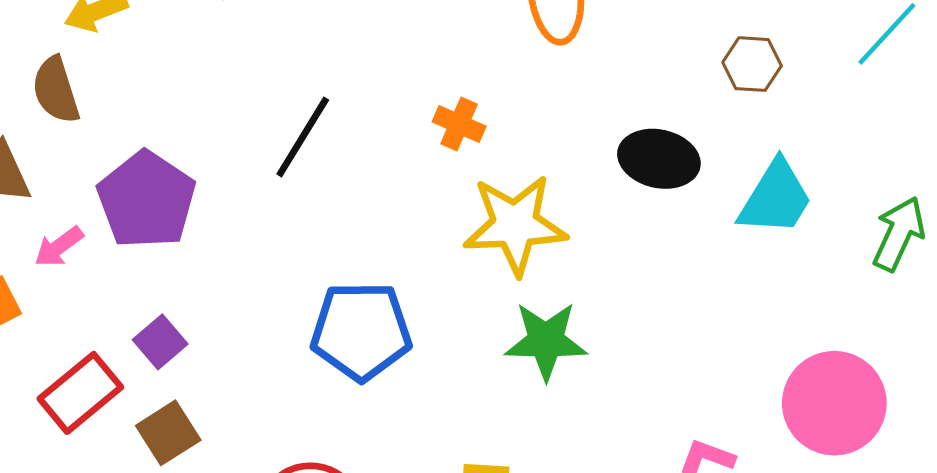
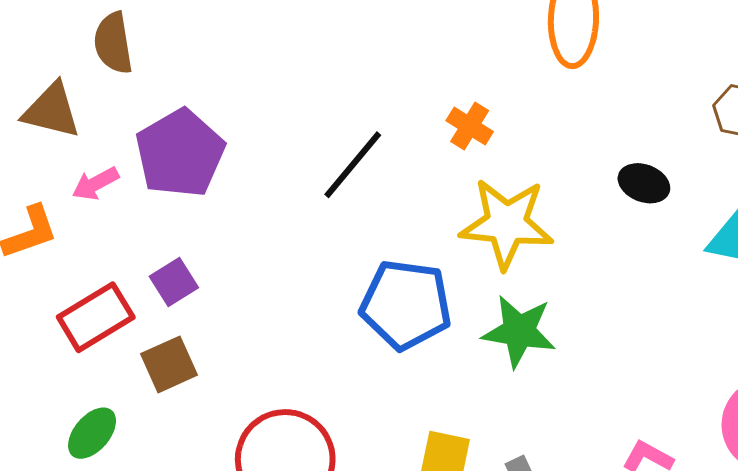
black line: (303, 137) -> (353, 165), moved
black ellipse: (659, 159) -> (644, 183), size x0.7
blue pentagon: (361, 331) -> (406, 305), moved

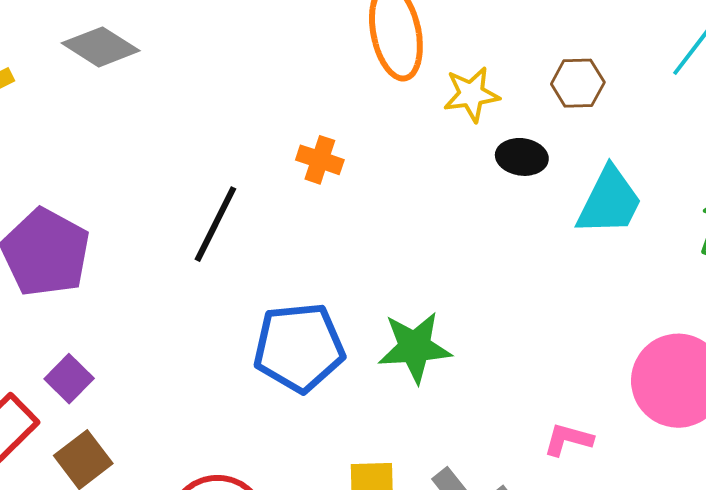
black ellipse: (644, 183) -> (522, 157), moved
yellow star: (507, 224) -> (471, 94), moved, size x0.6

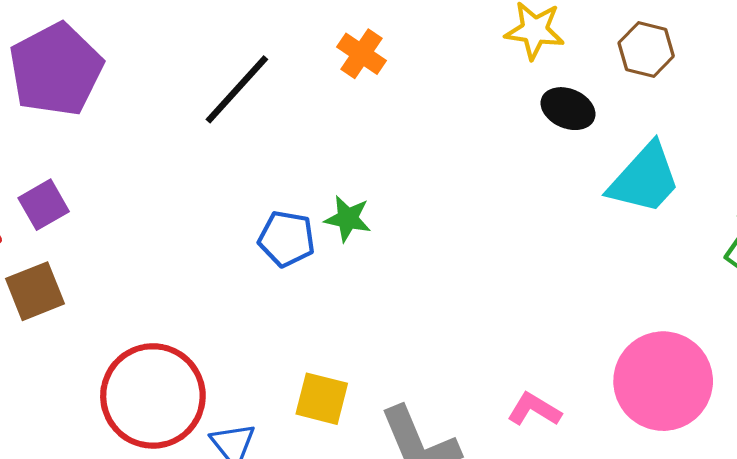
blue pentagon: (299, 347) -> (287, 239), size x0.6
green star: (415, 347) -> (348, 219), moved, size x0.6

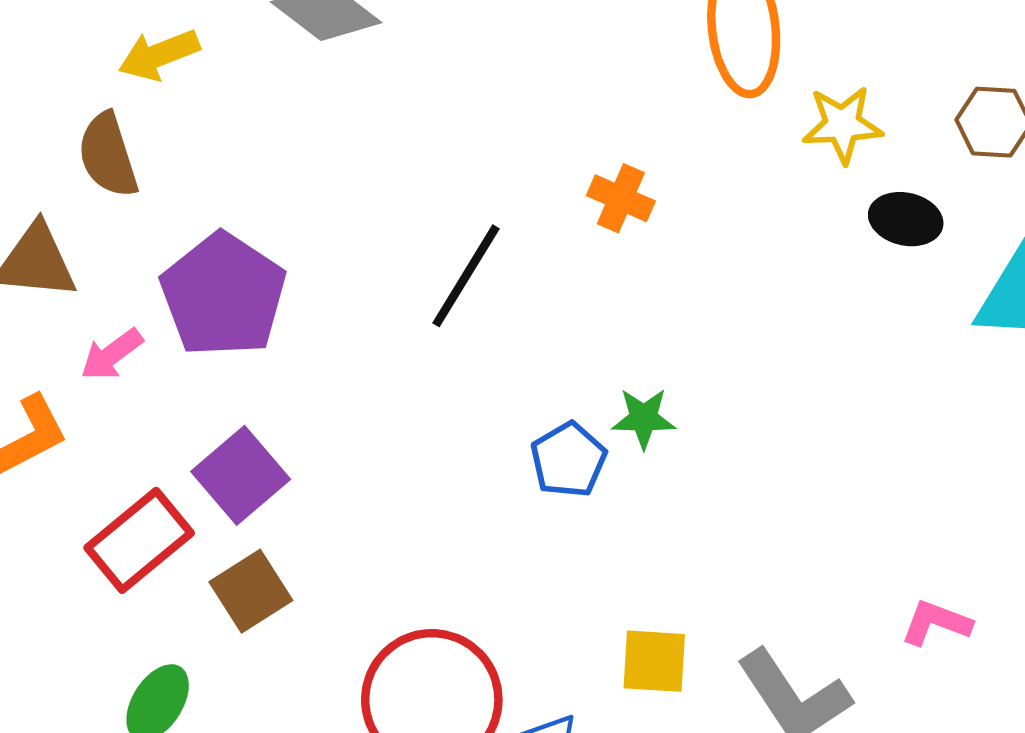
purple square: (44, 205) -> (241, 475), size x1.4
blue pentagon: (287, 239) -> (568, 460), turned -30

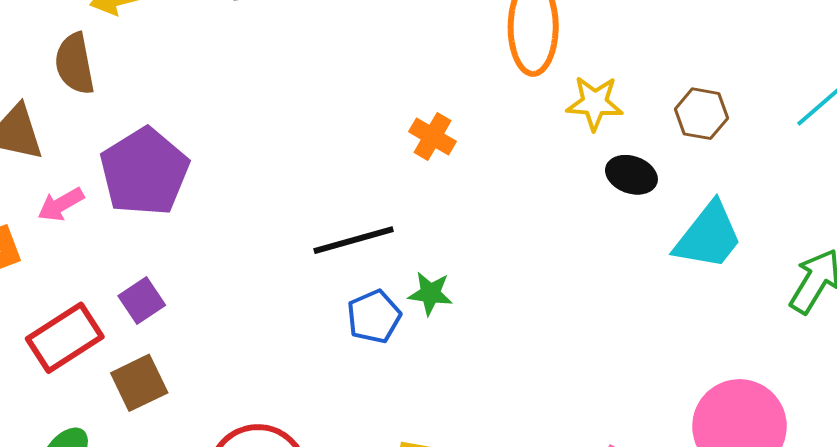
black line: (466, 276) -> (354, 240), moved, turned 36
purple square: (241, 475) -> (142, 300), size x0.7

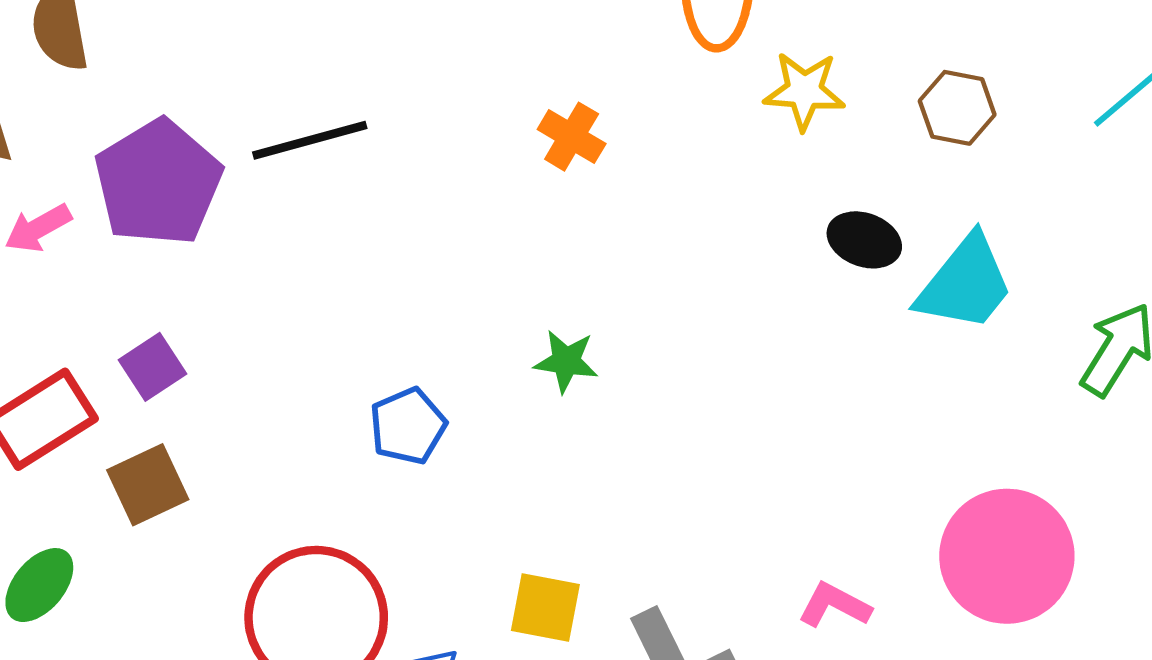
black ellipse: (631, 175) -> (864, 240), moved
black line: (354, 240) -> (310, 140), moved
blue pentagon: (374, 317) -> (408, 426), moved

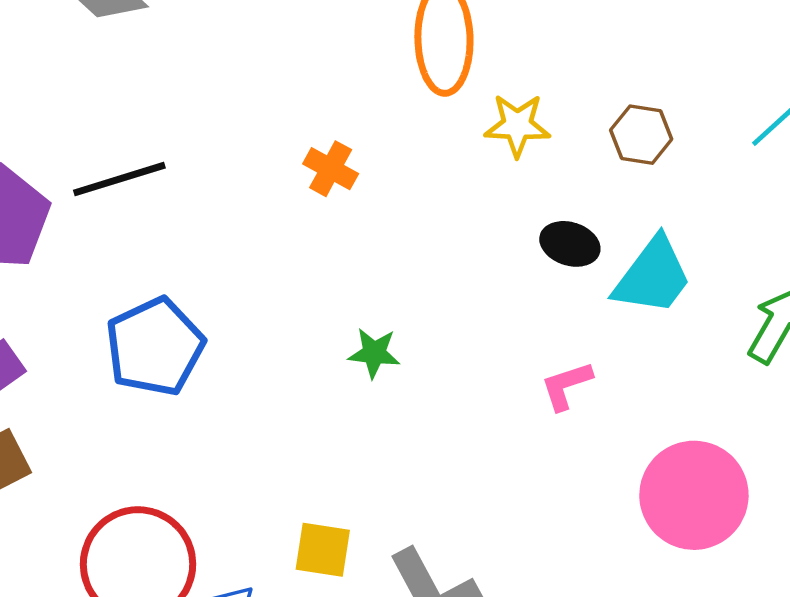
green star: (566, 361) -> (374, 353), moved
blue pentagon: (408, 426) -> (155, 347), moved, size x1.6
pink L-shape: (834, 605) -> (566, 386), moved, turned -44

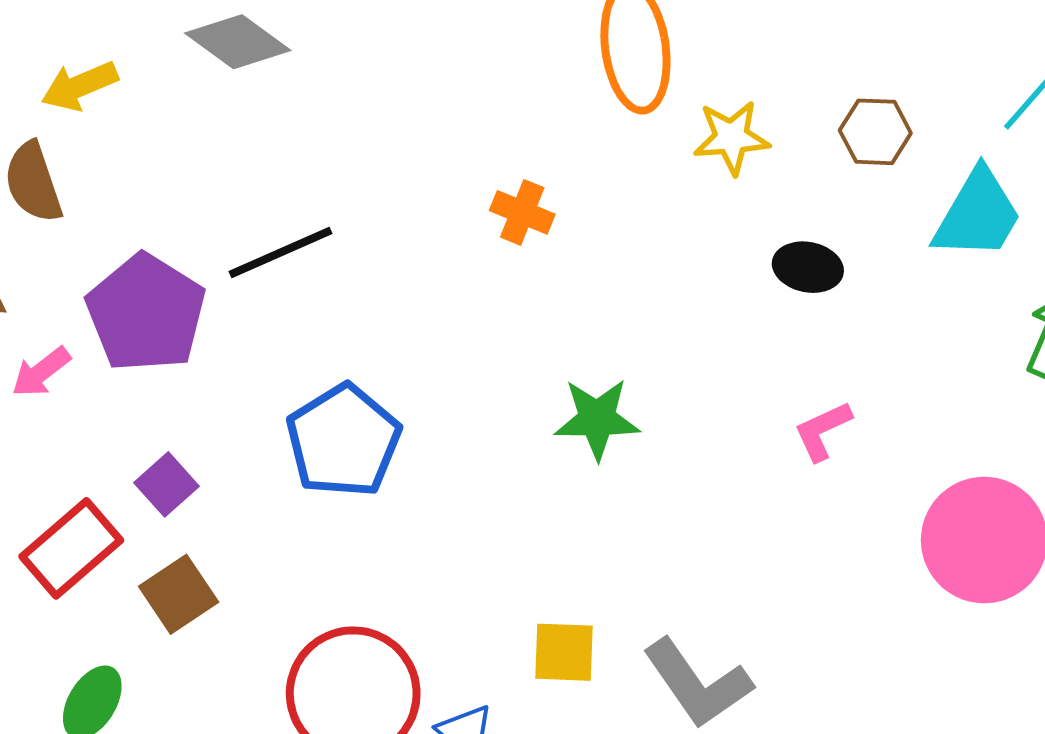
cyan trapezoid: (653, 276) -> (978, 214), moved
green star: (374, 353) -> (597, 419), size x1.4

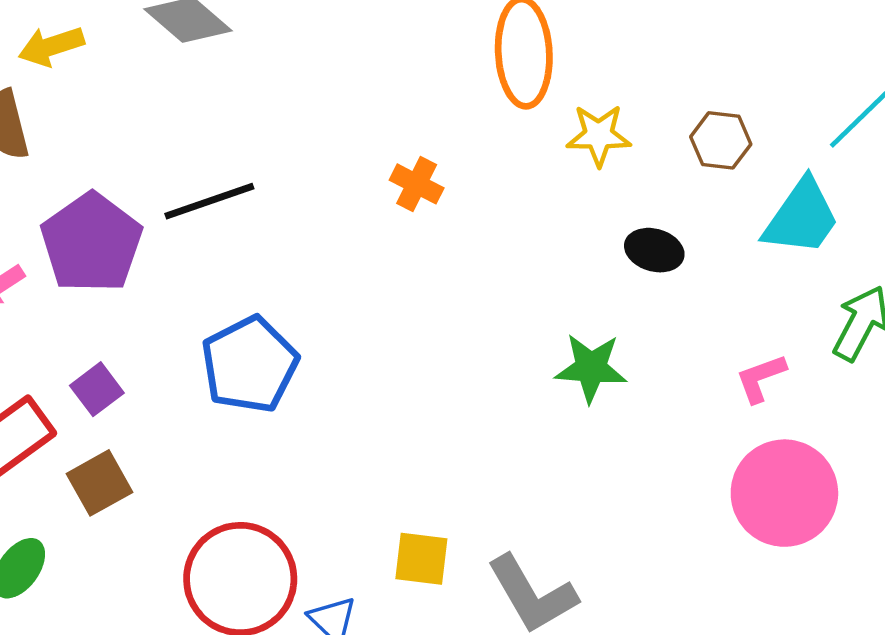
green star: (597, 419) -> (591, 368), moved
pink L-shape: (823, 431) -> (761, 378), moved

